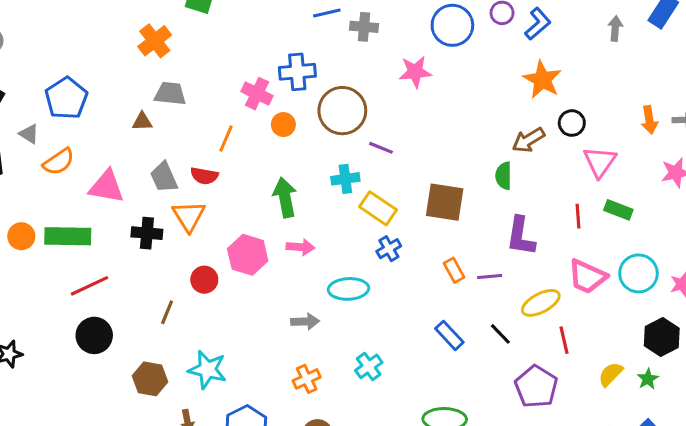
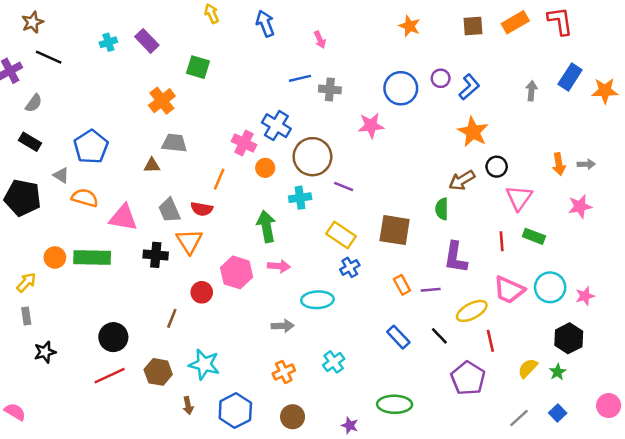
blue cross: (297, 72) -> (276, 126), turned 36
orange semicircle: (59, 162) -> (85, 198), turned -130
cyan cross: (345, 179) -> (300, 198), moved
red line: (90, 286) -> (110, 376), moved

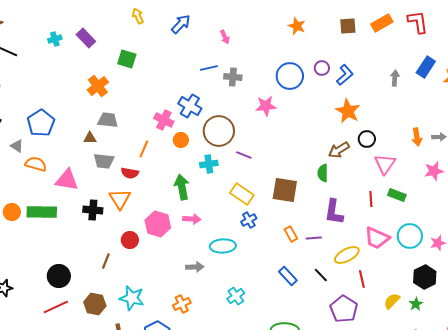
blue arrow: (265, 24) -> (181, 24), turned 65
gray trapezoid: (169, 210) -> (104, 161), moved, turned -60
orange cross: (284, 372) -> (182, 304), moved

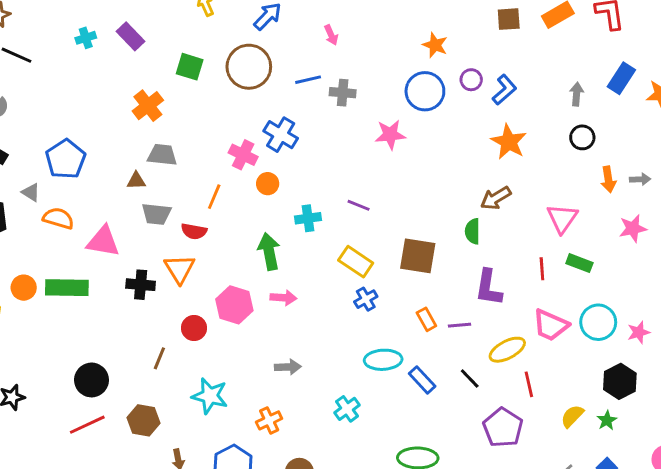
orange star: (297, 26) -> (435, 45), moved
brown circle: (219, 131) -> (249, 67), moved
black circle: (367, 139) -> (582, 137), moved
cyan ellipse: (223, 246) -> (383, 360), moved
cyan star: (132, 298) -> (210, 396), moved

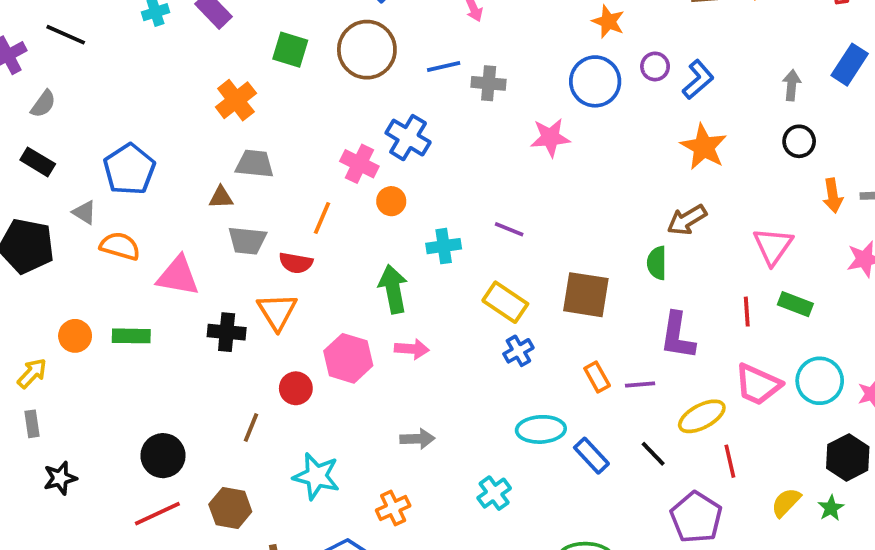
green rectangle: (67, 288) -> (131, 336), size x0.7

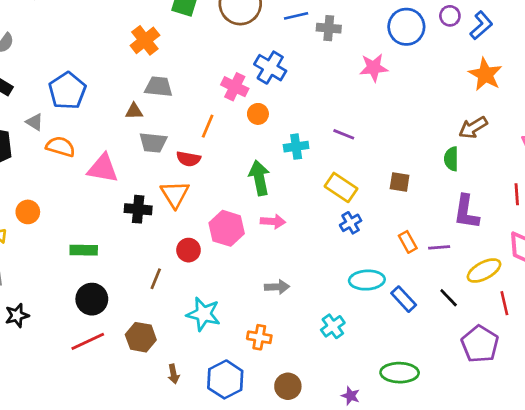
brown square: (586, 295) -> (400, 182), size x0.6
green rectangle: (131, 336) -> (84, 250), moved
orange cross: (393, 508) -> (259, 337), turned 35

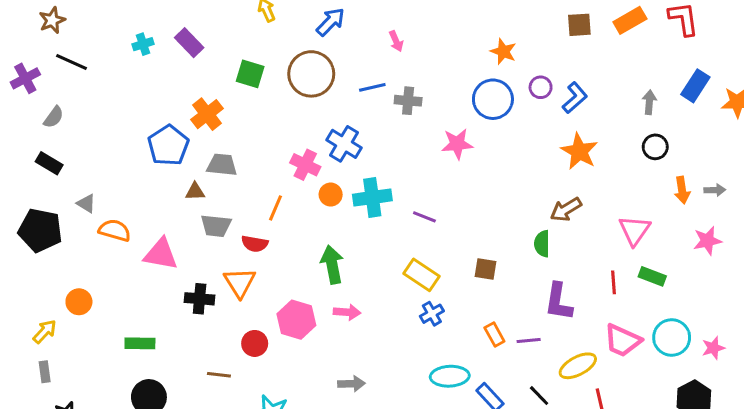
blue pentagon: (67, 91) -> (168, 145), moved
cyan cross: (296, 147) -> (372, 198), moved, size x1.4
brown line: (156, 279) -> (219, 375), turned 75

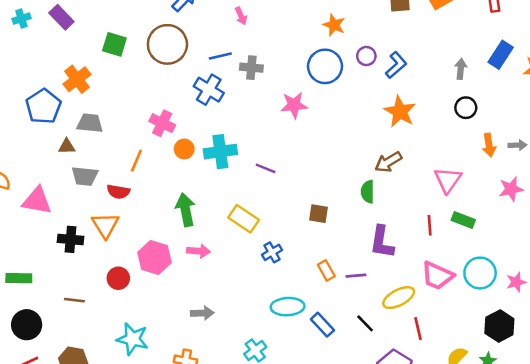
blue cross: (344, 144) -> (209, 90), moved
yellow rectangle: (421, 275) -> (244, 219), moved
brown line: (219, 375) -> (74, 300), moved

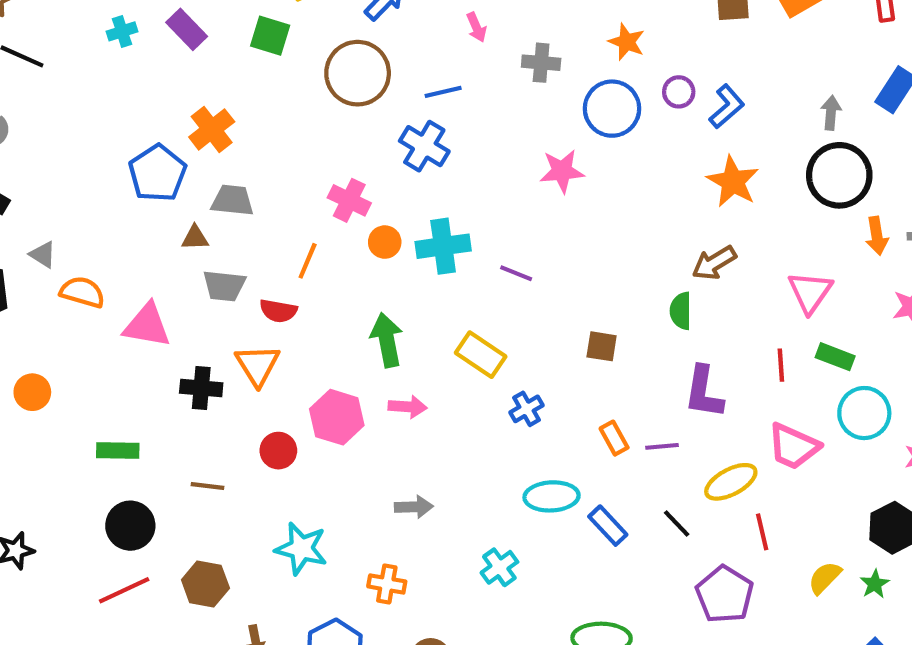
green square: (114, 44) -> (270, 36), moved
gray cross: (251, 68) -> (541, 63), moved
black circle: (466, 108) -> (839, 175), size x1.8
cyan circle: (480, 273) -> (864, 413), moved

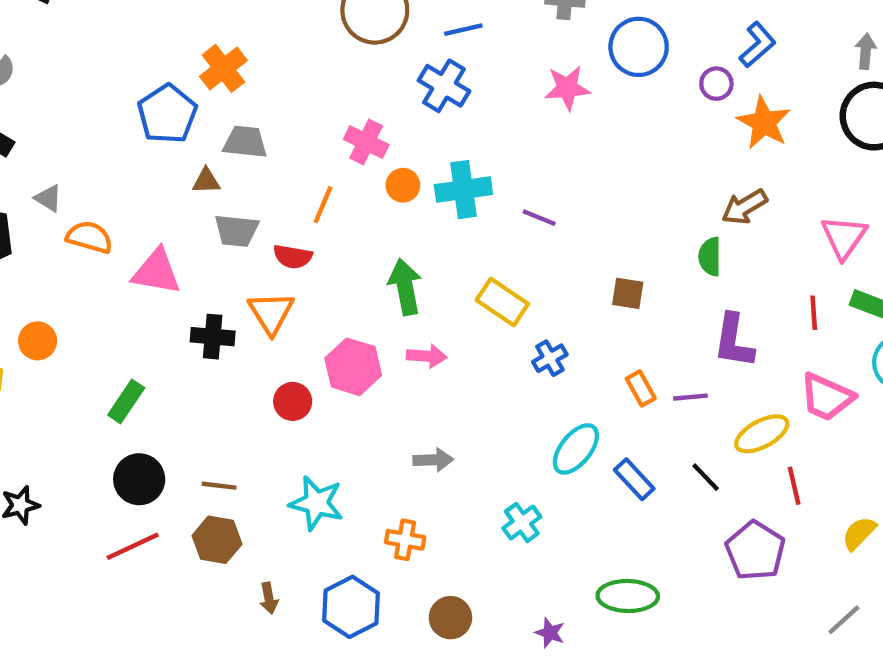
purple circle: (679, 92) -> (716, 84), moved
pink star: (562, 171) -> (567, 88), moved
green rectangle: (118, 451) -> (126, 401), turned -57
brown line: (207, 486) -> (219, 486), moved
cyan ellipse: (552, 496) -> (576, 449), turned -48

